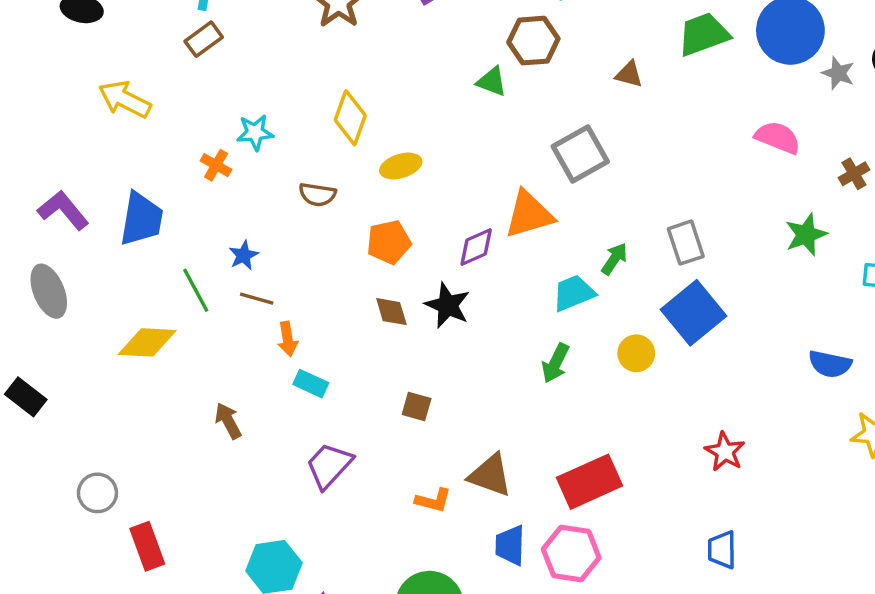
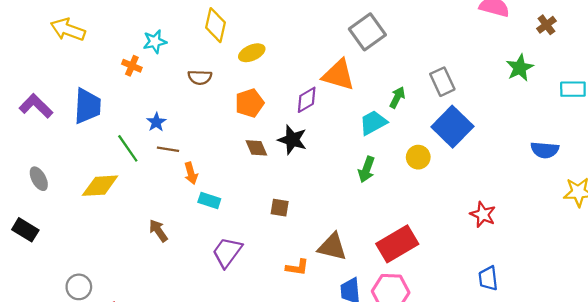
orange triangle: (529, 214) -> (338, 75), turned 39
gray ellipse: (49, 291) -> (39, 179), moved, size x0.7

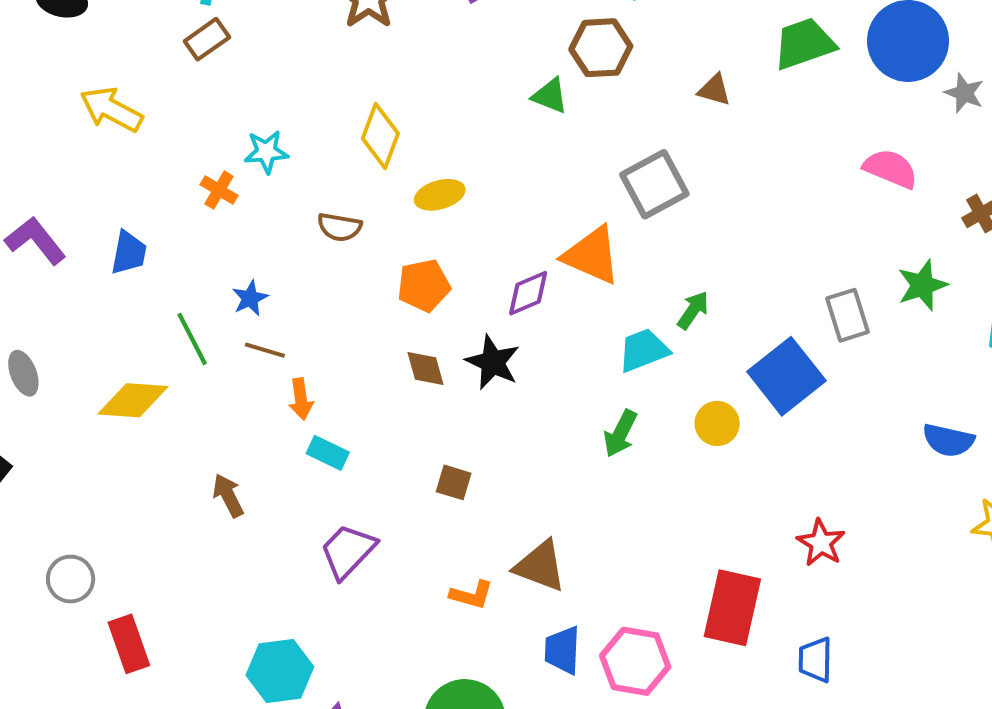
gray rectangle: (442, 82) -> (847, 315), moved
blue trapezoid: (87, 106) -> (129, 253), size x0.7
red rectangle: (397, 244) -> (732, 608), moved, turned -54

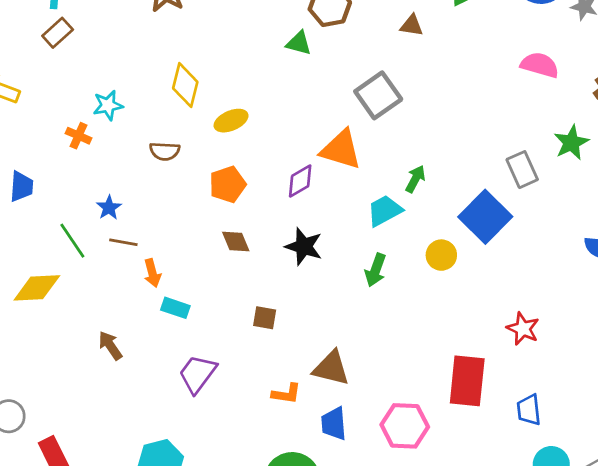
black star: (493, 362) -> (304, 246), moved
blue trapezoid: (562, 650) -> (334, 424), moved

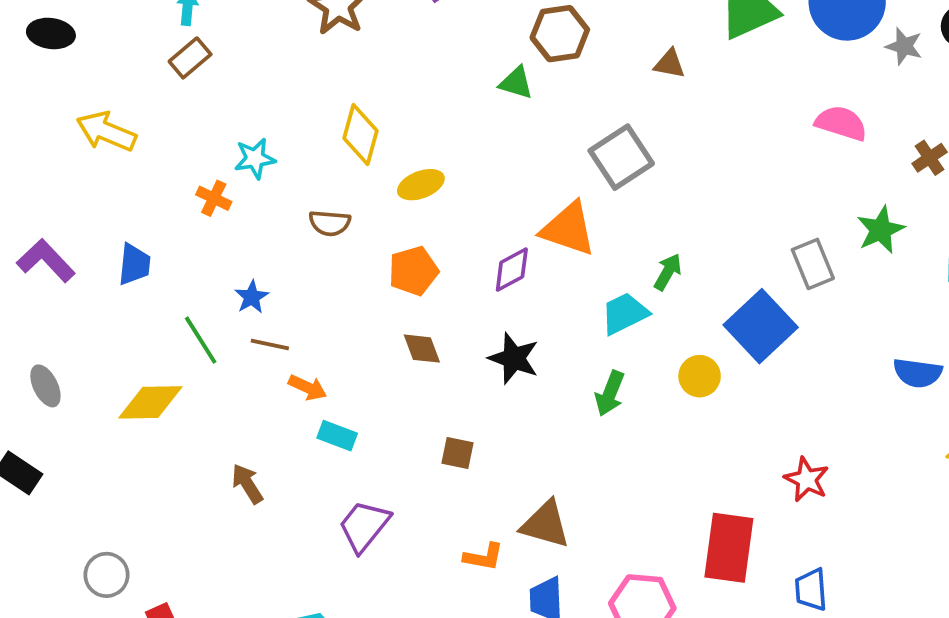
orange arrow: (152, 273) -> (308, 387), turned -52

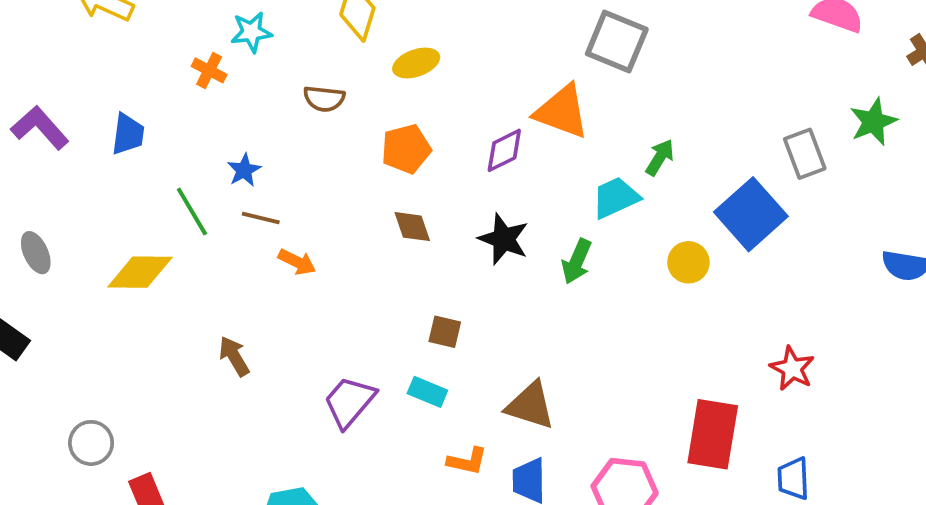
gray square: (621, 157) -> (617, 41), turned -36
green arrow: (610, 393) -> (577, 261), moved
cyan rectangle: (337, 436) -> (427, 392), moved
orange L-shape: (484, 557) -> (467, 461), moved

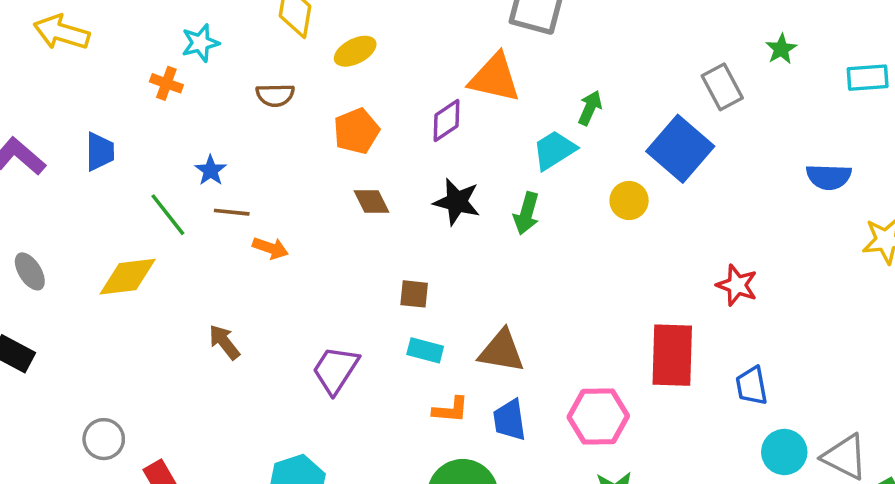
green star: (873, 122) -> (781, 49), size x0.7
cyan rectangle: (427, 392) -> (425, 350), moved

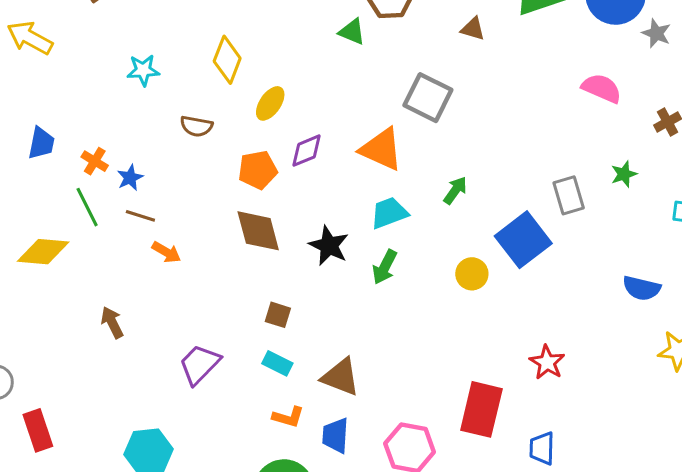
yellow ellipse: (355, 51) -> (270, 103), turned -40
orange cross: (166, 83) -> (95, 161), moved
purple diamond: (447, 120) -> (307, 151), moved
cyan trapezoid: (554, 150) -> (389, 213), moved
brown diamond: (372, 202) -> (258, 231), size x1.6

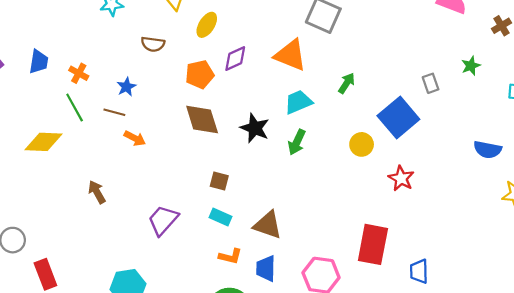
blue star: (130, 178) -> (126, 87), moved
gray rectangle: (569, 195) -> (431, 83), size x0.7
red star: (547, 362) -> (401, 178), moved

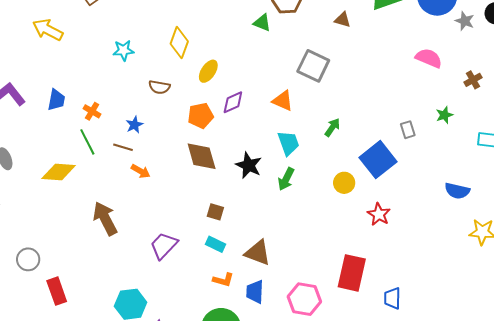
orange triangle: (291, 55) -> (283, 101), size x0.7
cyan trapezoid: (298, 102) -> (288, 143), turned 92
brown arrow: (97, 192) -> (105, 218), size x1.6

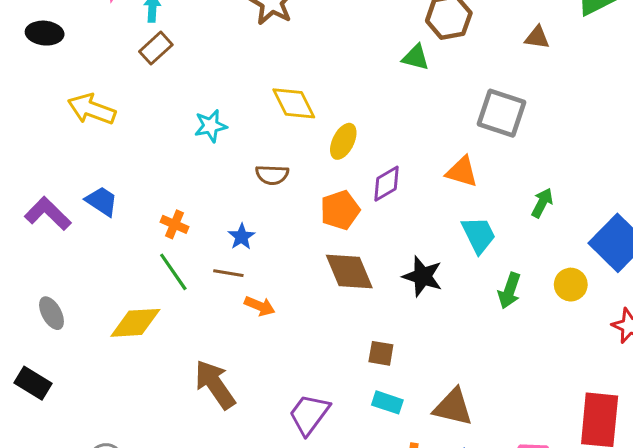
yellow diamond: (179, 43) -> (294, 103), turned -40
blue trapezoid: (56, 100) -> (102, 201), moved, turned -60
green arrow: (286, 179) -> (509, 291), moved

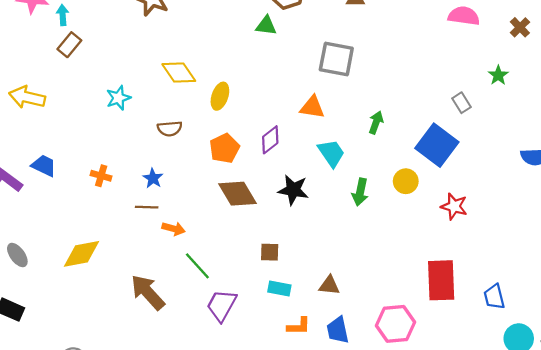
purple diamond: (387, 184) -> (270, 140), moved
green line: (173, 272) -> (197, 266), moved
brown triangle: (453, 407) -> (329, 285), size x0.7

